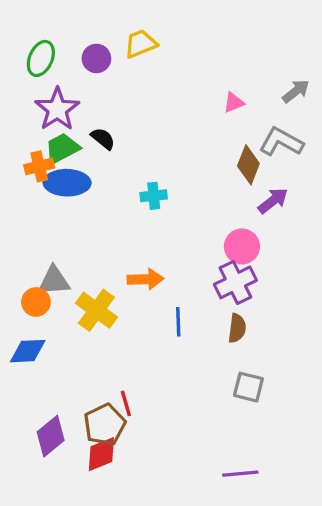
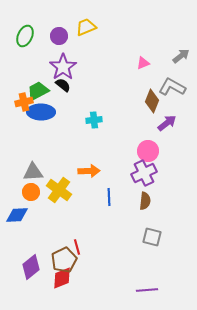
purple star: (57, 109) -> (63, 67), moved
orange circle: (36, 302) -> (31, 192), moved

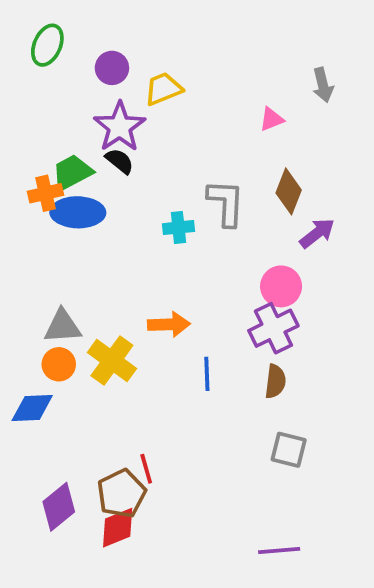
yellow trapezoid: (86, 27) -> (163, 89), moved
green ellipse: (25, 36) -> (47, 45), moved
gray arrow: (181, 56) -> (323, 85), moved, turned 114
gray L-shape: (172, 87) -> (226, 203), moved, turned 64

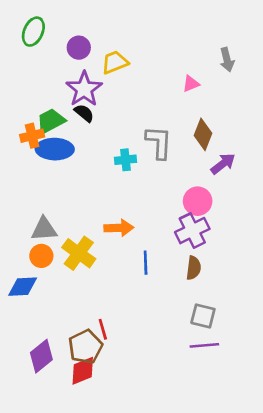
purple line: (279, 550) -> (204, 345), moved

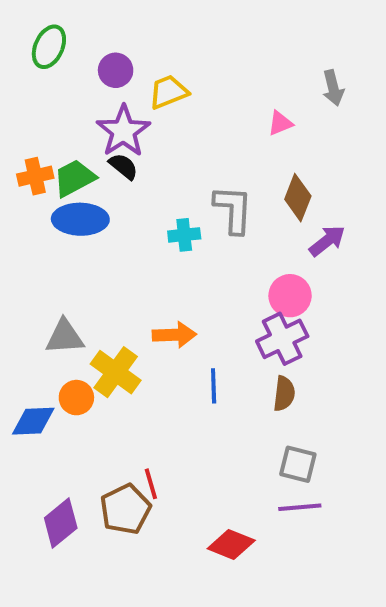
orange cross: (32, 136) -> (35, 176), moved
orange circle: (41, 256) -> (76, 398), moved
red diamond: (83, 371) -> (231, 545), moved, turned 44

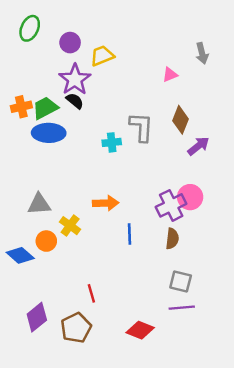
pink circle: (290, 296) -> (190, 197), moved
yellow cross: (116, 372) -> (70, 226), size x0.7
blue diamond: (33, 421) -> (20, 255), turned 44
brown pentagon: (125, 509) -> (76, 328), moved

